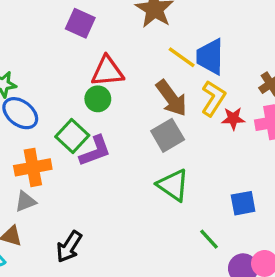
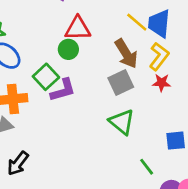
red star: (233, 119) -> (162, 83), moved
black arrow: (69, 247) -> (18, 163), moved

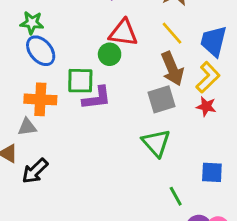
yellow line: (137, 22) -> (172, 33), moved
green square: (46, 77) -> (80, 81), turned 35

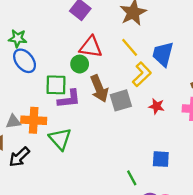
brown arrow: (172, 69) -> (99, 89), moved
yellow L-shape: (208, 77) -> (142, 74), moved
orange cross: (40, 99) -> (34, 120), moved
green triangle: (156, 143) -> (60, 139), moved

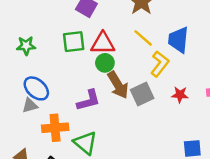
blue ellipse: (25, 61) -> (36, 88), moved
green circle: (80, 64) -> (105, 63), moved
green square: (56, 85) -> (74, 42), moved
gray triangle: (13, 122) -> (30, 105), moved

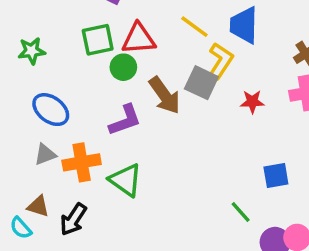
green circle: (105, 63) -> (123, 67), moved
gray square: (142, 94) -> (201, 83), moved, turned -35
gray triangle: (30, 105) -> (45, 154), moved

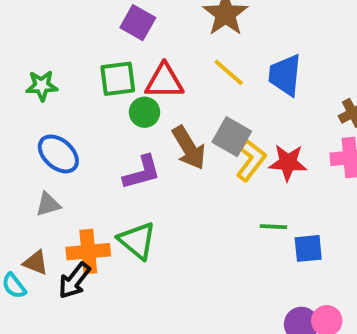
yellow L-shape: (221, 61) -> (251, 160), moved
red star: (252, 102) -> (288, 163), size x1.4
orange cross: (82, 162) -> (88, 252), moved
green line: (241, 212) -> (273, 227), moved, turned -50

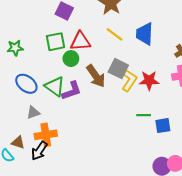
gray triangle: (48, 204) -> (33, 113), moved
green triangle: (137, 241) -> (55, 86), moved

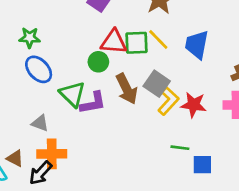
green square: (55, 42) -> (137, 43), moved
blue ellipse: (26, 84) -> (39, 69), moved
gray triangle: (33, 113) -> (40, 123), turned 32

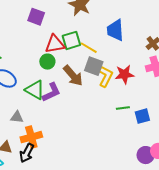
yellow line: (158, 39) -> (89, 48), moved

